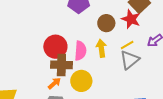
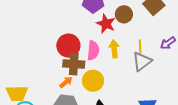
red star: (131, 19) -> (106, 24), moved
brown circle: (106, 23) -> (124, 14), moved
yellow line: (127, 45) -> (140, 47), turned -64

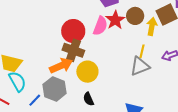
yellow arrow: (114, 49) -> (152, 26), moved
pink semicircle: (93, 50) -> (100, 26), moved
orange arrow: (66, 82) -> (61, 66), size x1.6

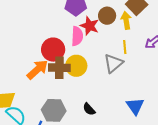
orange arrow: (61, 66) -> (37, 70), moved
gray triangle: (140, 66) -> (113, 63), moved
yellow circle: (87, 72) -> (76, 66), moved

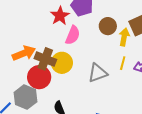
red star: (90, 26) -> (60, 16), moved
yellow line: (125, 47) -> (123, 63), moved
red circle: (53, 50) -> (39, 77), moved

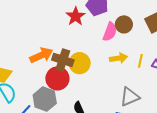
pink semicircle: (73, 35) -> (110, 32), moved
yellow arrow: (124, 37) -> (119, 58), moved, turned 72
gray triangle: (98, 73) -> (130, 97), moved

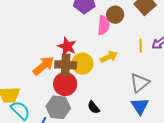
red star: (76, 16) -> (67, 46), moved
yellow arrow: (119, 58) -> (109, 57), moved

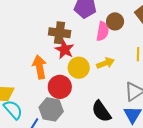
brown cross: (66, 65) -> (60, 33), moved
orange arrow: (43, 66) -> (40, 67), turned -65
black semicircle: (94, 107) -> (101, 111), moved, size x1.6

